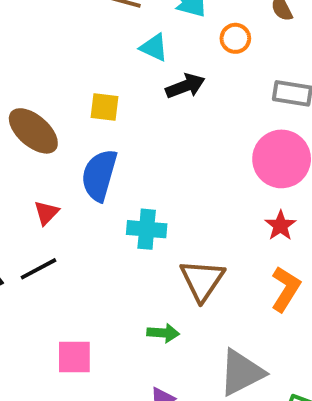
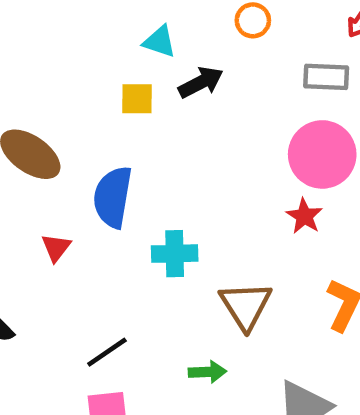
yellow square: (105, 107) -> (137, 99), moved
red star: (280, 226) -> (304, 216), moved
black line: (38, 269) -> (107, 352), moved

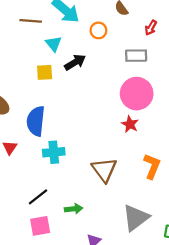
cyan triangle: (159, 42) -> (54, 44), turned 36
cyan cross: (175, 254) -> (54, 152), moved
green arrow: (207, 372) -> (74, 209), moved

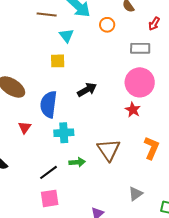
black arrow: (75, 62) -> (87, 90), moved
green arrow: (74, 209) -> (77, 162), moved
gray triangle: (136, 218) -> (136, 194), size x0.6

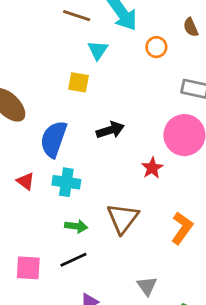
red star: (133, 110) -> (152, 168), moved
red triangle: (25, 127) -> (25, 181), moved, turned -40
black line: (49, 172) -> (73, 260), moved
gray triangle: (136, 194) -> (147, 286), turned -42

